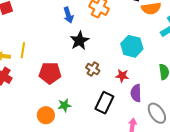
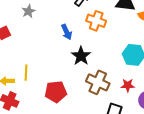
brown cross: (93, 69) -> (98, 82), size x1.6

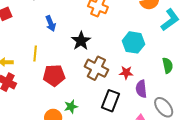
blue arrow: (67, 32) -> (51, 23), moved
yellow line: (26, 73) -> (35, 54), moved

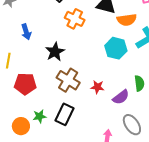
cyan hexagon: (134, 42) -> (116, 48), moved
purple semicircle: (141, 89) -> (121, 97), moved, turned -126
black rectangle: (110, 101) -> (64, 114), moved

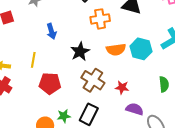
orange cross: (75, 19) -> (100, 19), turned -36
orange semicircle: (127, 20) -> (116, 50), moved
purple semicircle: (121, 97) -> (135, 109), moved, turned -126

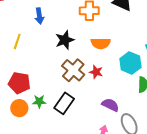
cyan hexagon: (141, 49) -> (130, 63), moved
red pentagon: (50, 83) -> (19, 83), moved
red star: (122, 87) -> (96, 72), moved

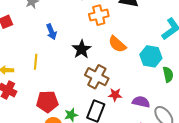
orange semicircle: (101, 43) -> (117, 44), turned 54
red star: (96, 72) -> (115, 95), moved

